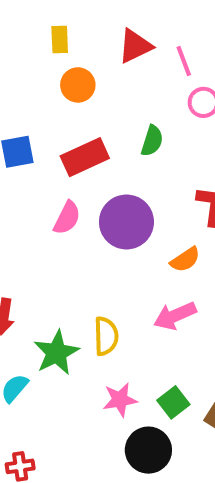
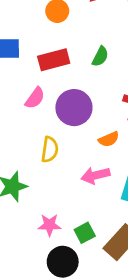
yellow semicircle: (106, 336) -> (50, 149), moved

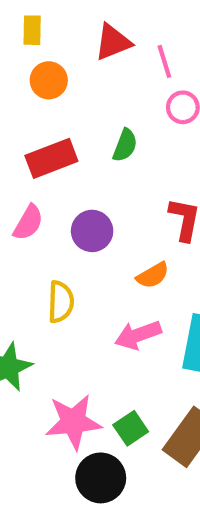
purple circle: (74, 108) -> (92, 231), size x0.7
pink star: (49, 225) -> (73, 422), size x1.5

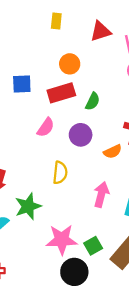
orange circle: (49, 80) -> (70, 64), moved
green semicircle: (125, 145) -> (93, 101), moved
orange semicircle: (153, 275) -> (113, 152), moved
pink arrow: (138, 335) -> (101, 194), turned 120

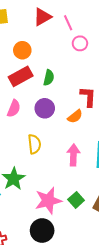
black circle: (74, 272) -> (42, 231), moved

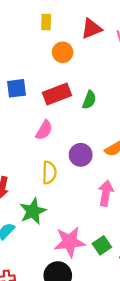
orange circle: (22, 50) -> (63, 52), moved
purple circle: (45, 108) -> (81, 155), moved
yellow semicircle: (34, 144) -> (49, 173), moved

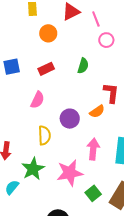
red rectangle: (57, 94) -> (46, 69), size x0.7
green semicircle: (89, 100) -> (83, 66), moved
pink star: (70, 242) -> (70, 173), moved

